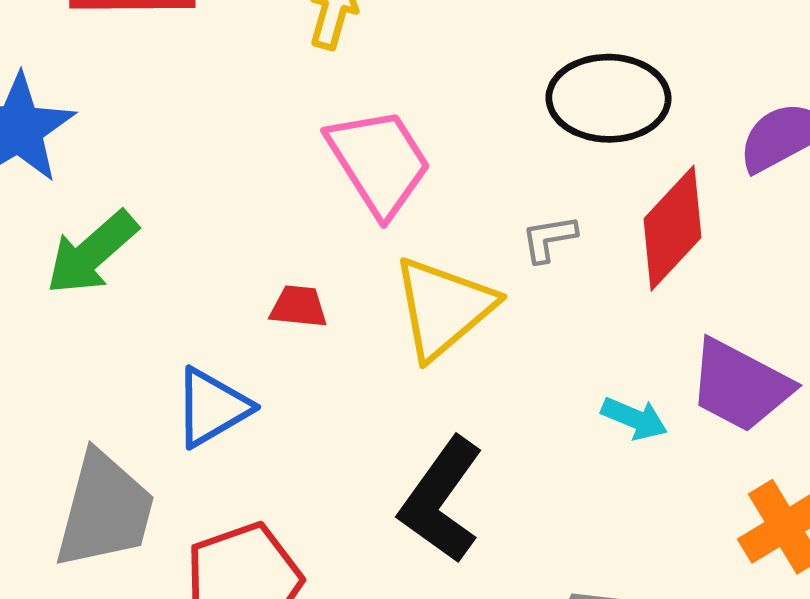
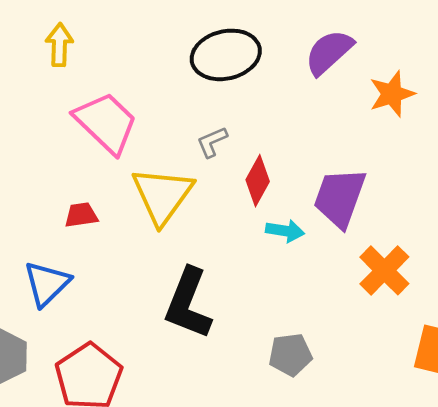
red diamond: (673, 228) -> (258, 181), moved, size x0.7
purple trapezoid: (740, 386) -> (340, 198), turned 96

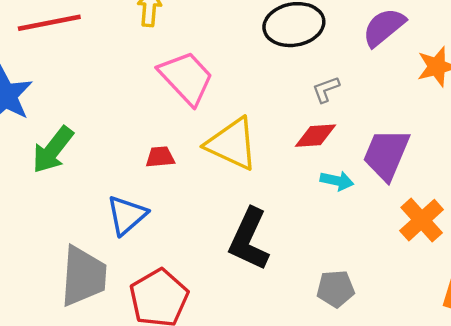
gray L-shape: (212, 142) -> (326, 89), moved
red diamond: (258, 181) -> (316, 136), turned 54
yellow triangle: (163, 195) -> (232, 144), turned -44

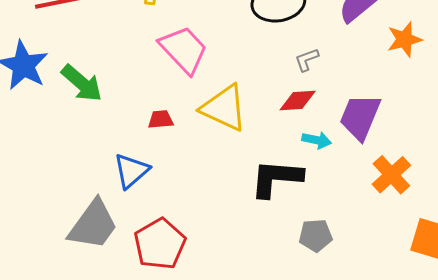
green arrow: (53, 150) -> (82, 83), moved, turned -87
black L-shape: (249, 239) -> (276, 178), moved, turned 70
gray trapezoid: (83, 276) -> (93, 225), turned 32

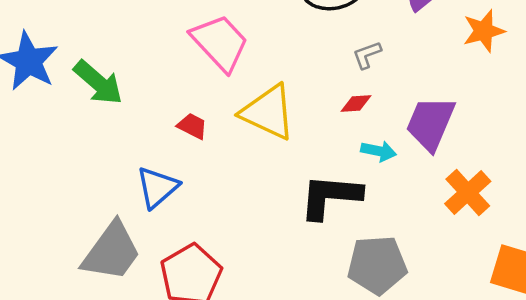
red diamond: (298, 100) -> (356, 104), size x0.7
red trapezoid: (161, 120) -> (192, 126), turned 32
gray pentagon: (316, 235) -> (377, 265), size x1.5

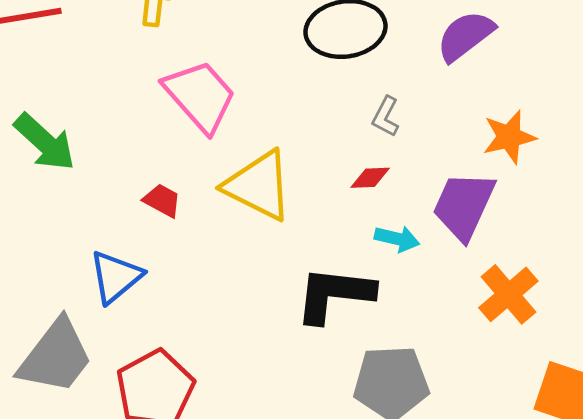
orange star: (484, 31) -> (509, 137), moved
gray L-shape: (367, 55) -> (386, 117), turned -44

